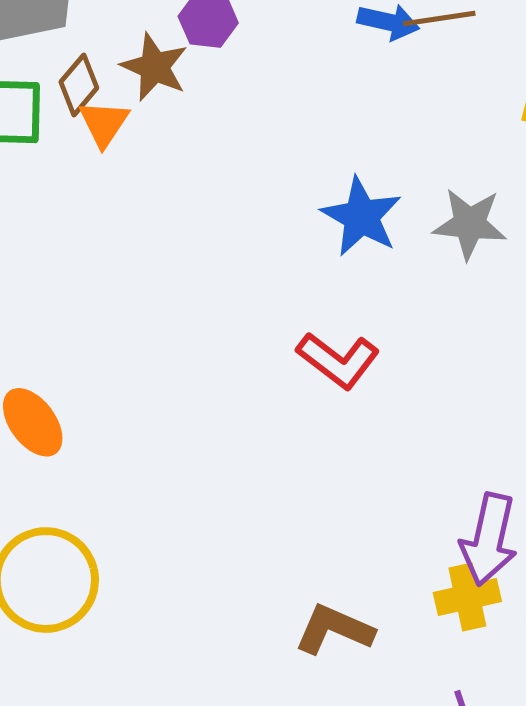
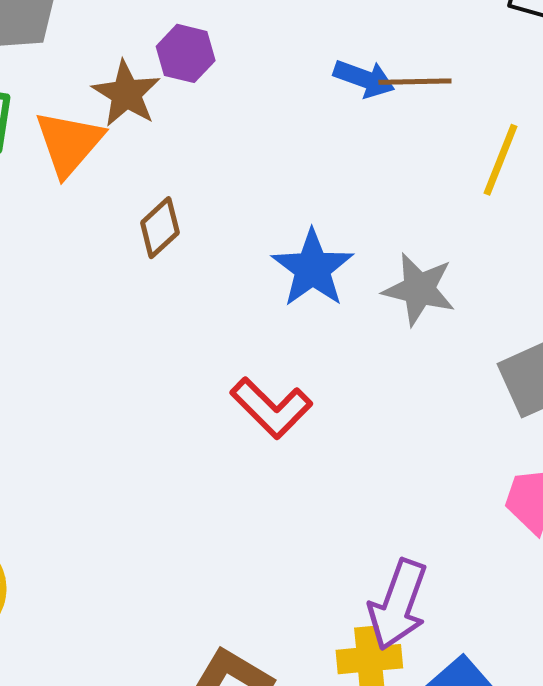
brown diamond: (79, 85) -> (160, 228), moved
orange triangle: (104, 123) -> (69, 143), size x1.4

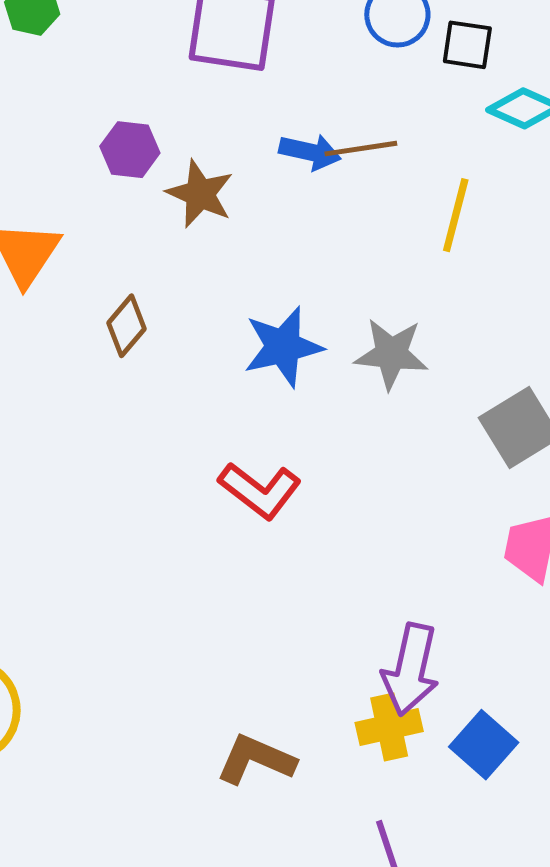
brown star: (126, 94) -> (200, 194), moved
blue star: (313, 268) -> (283, 347), turned 30

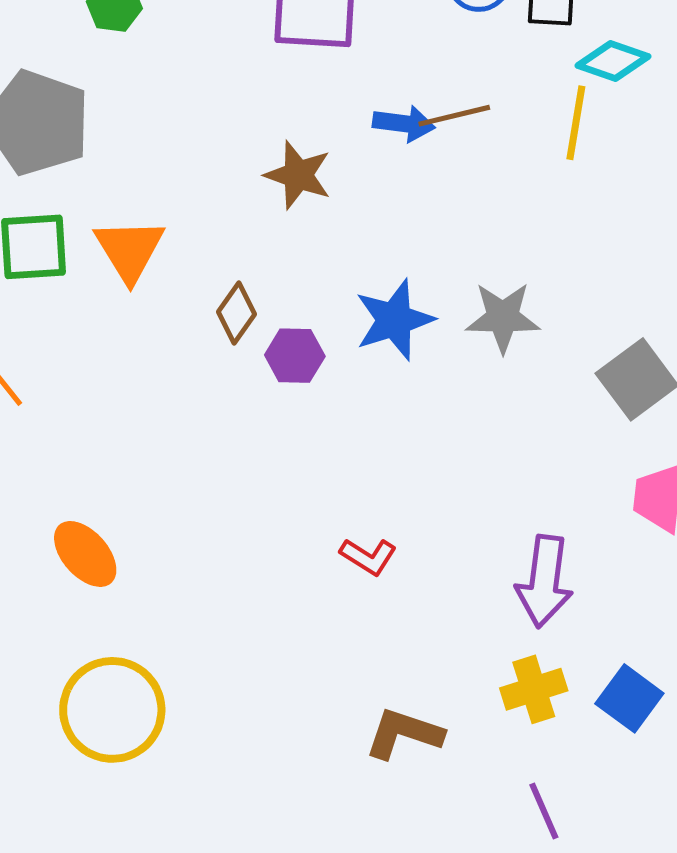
purple hexagon: (130, 150) -> (295, 356), moved
yellow line: (456, 215) -> (576, 123), moved
red L-shape: (260, 490) -> (368, 556), moved, size x0.7
purple arrow: (411, 669) -> (544, 581), moved

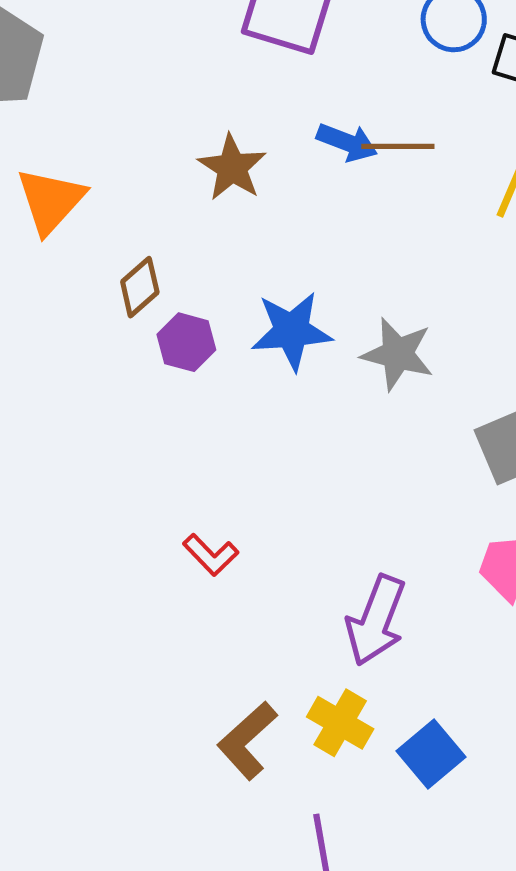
yellow cross: (534, 689) -> (340, 723), turned 34
brown L-shape: (404, 734) -> (247, 741), moved, turned -74

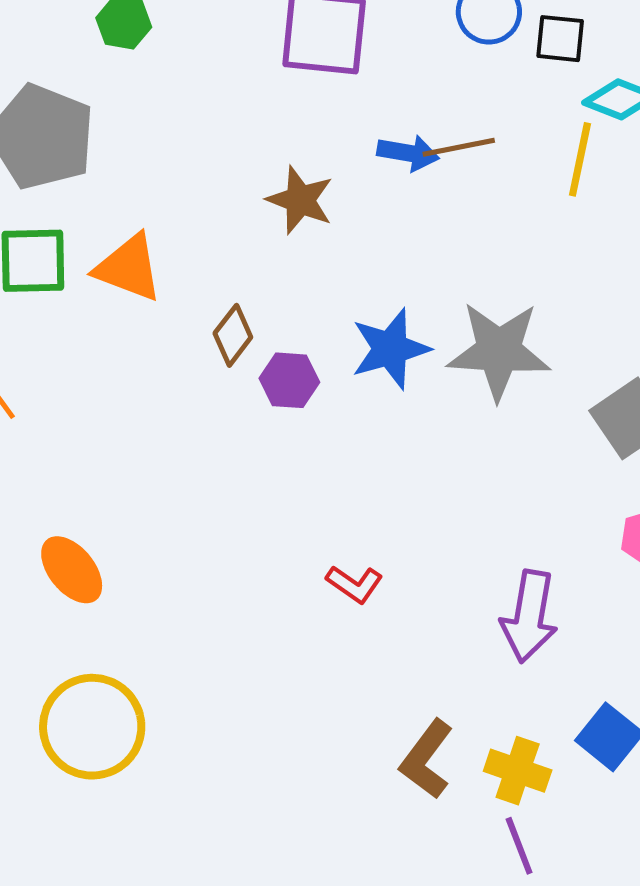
orange triangle: (51, 201) -> (129, 268), turned -40
gray star: (398, 354) -> (499, 351), size x1.4
yellow cross: (340, 723) -> (518, 771), moved

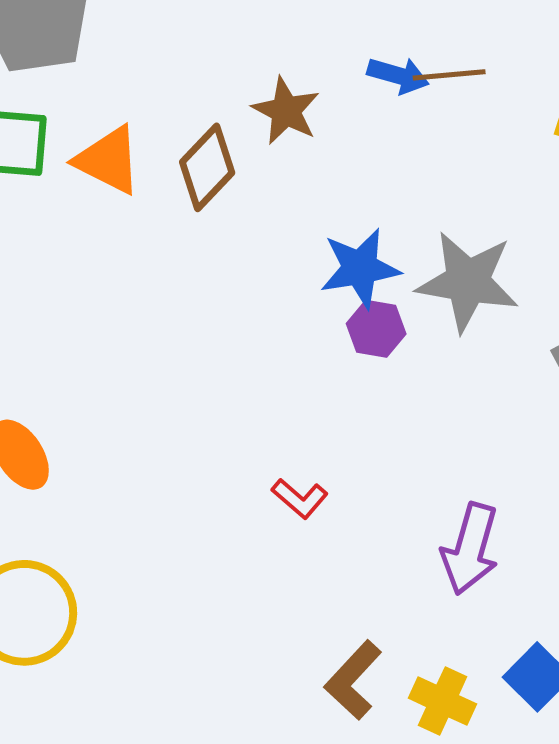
brown diamond: (233, 335) -> (207, 167), moved, size x1.4
purple hexagon: (289, 380) -> (376, 329), moved

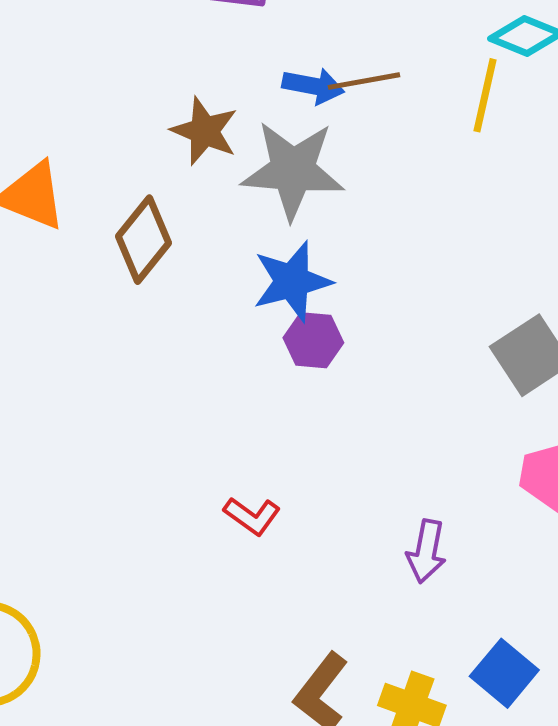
brown diamond: (207, 167) -> (144, 240), moved
gray star: (468, 282) -> (293, 170), moved
purple arrow: (470, 549) -> (426, 551), size x0.7

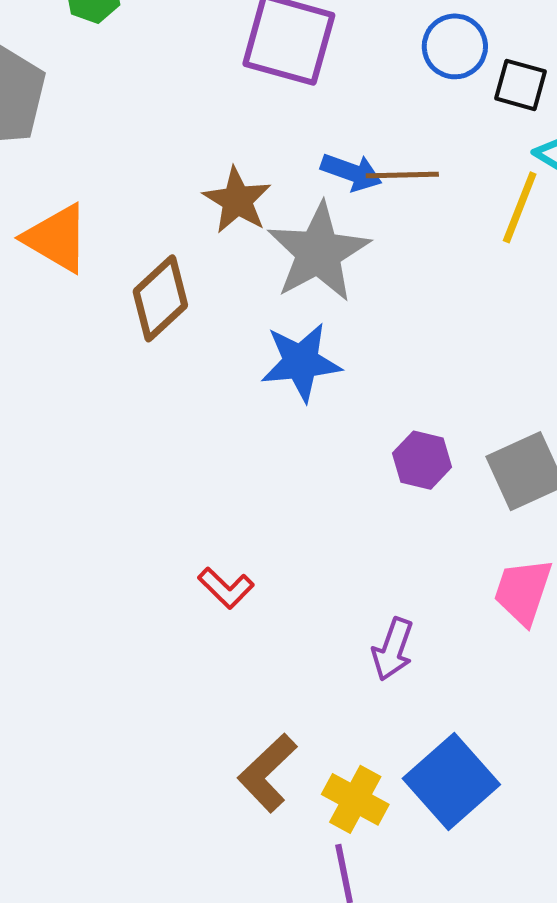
gray star: (293, 170) -> (319, 252), turned 30
purple hexagon: (313, 340) -> (422, 460), moved
blue square: (504, 673) -> (451, 781), size x1.4

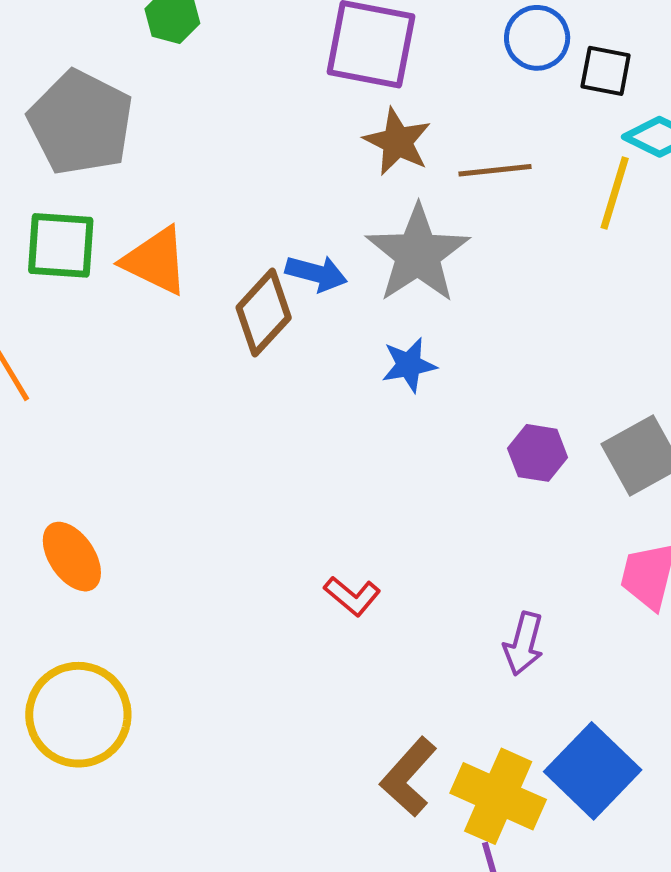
blue arrow: (351, 172) -> (316, 273), moved
brown star: (237, 200) -> (397, 142), moved
blue star: (301, 362) -> (409, 365), size x0.7
yellow cross: (355, 799) -> (498, 796), size x1.4

